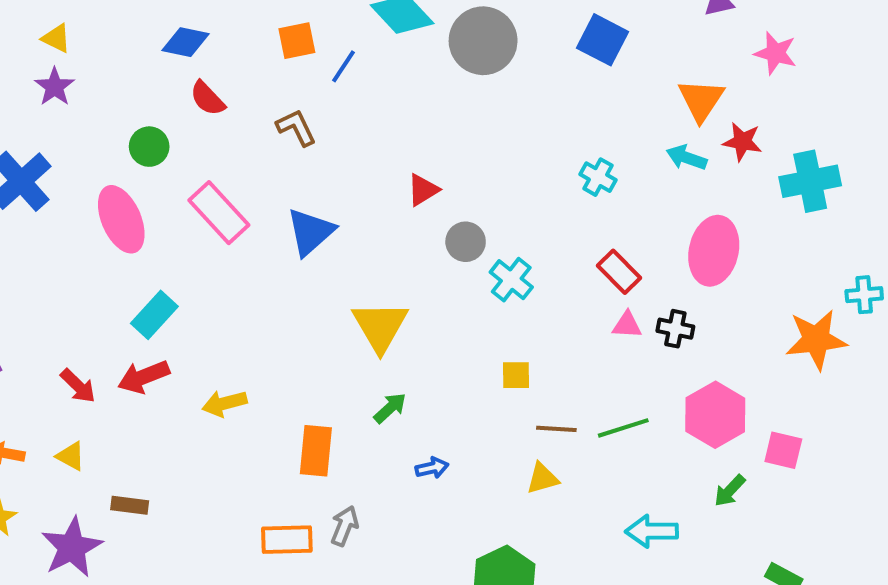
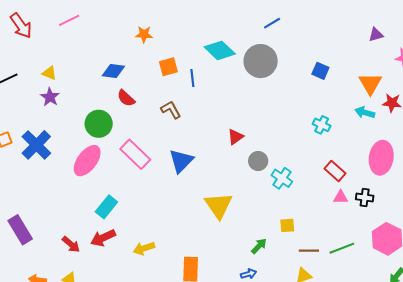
blue square: (602, 40) -> (320, 71), moved, size x0.7
blue line: (343, 66) -> (192, 78), turned -36
green circle: (149, 147) -> (99, 124), size x1.4
pink ellipse: (121, 219) -> (87, 161), turned 64
green arrow: (390, 408) -> (259, 246), moved

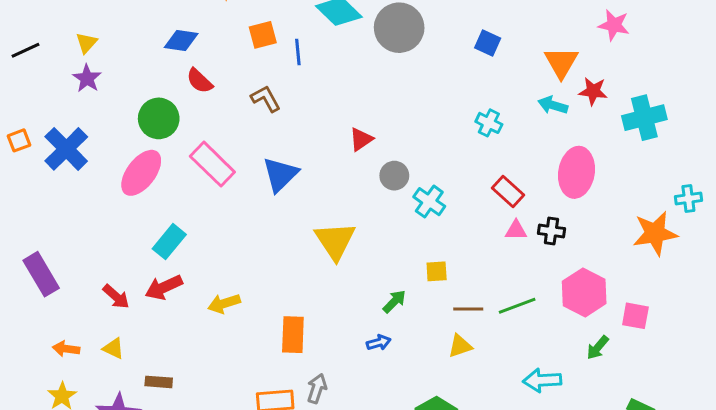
yellow triangle: (49, 73) -> (86, 43), turned 49

